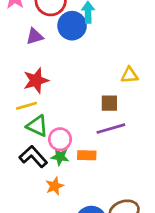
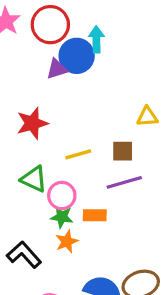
purple triangle: (35, 36) -> (57, 69), moved
yellow line: (27, 106) -> (78, 154), moved
black L-shape: (33, 157) -> (24, 255), moved
orange star: (55, 186) -> (67, 242), moved

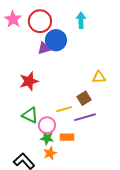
cyan arrow: (96, 39) -> (81, 20), moved
brown square: (123, 151) -> (84, 98), turned -32
yellow line: (78, 154) -> (64, 109), moved

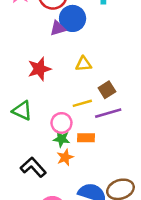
yellow triangle: (99, 77) -> (84, 64), moved
green triangle: (30, 115) -> (22, 111), moved

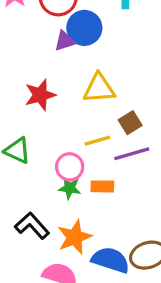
yellow triangle: (84, 64) -> (99, 88), size x1.5
orange star: (65, 157) -> (75, 237), moved, size x1.5

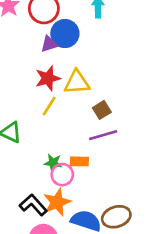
red star: (40, 95) -> (48, 78), moved
yellow line: (97, 141) -> (49, 106), moved, turned -42
pink circle: (70, 167) -> (62, 175), moved
black L-shape: (32, 226) -> (33, 205), moved

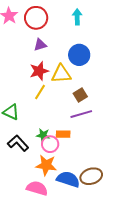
blue circle: (65, 34) -> (79, 55), moved
orange star: (57, 202) -> (46, 165), turned 30
black L-shape: (33, 205) -> (18, 143), moved

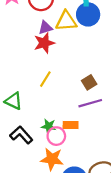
blue circle: (79, 55) -> (88, 14), moved
red star: (39, 71) -> (44, 43), moved
yellow triangle: (61, 74) -> (66, 21), moved

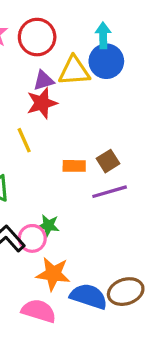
yellow line: (45, 79) -> (24, 140), moved, turned -56
orange rectangle: (71, 125) -> (74, 166), moved
pink circle: (56, 136) -> (32, 238), moved

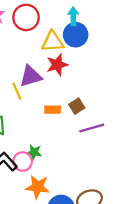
purple triangle: (44, 81) -> (31, 76), moved, size x1.5
red star: (42, 103) -> (57, 65), moved
purple line: (110, 192) -> (92, 128), moved

